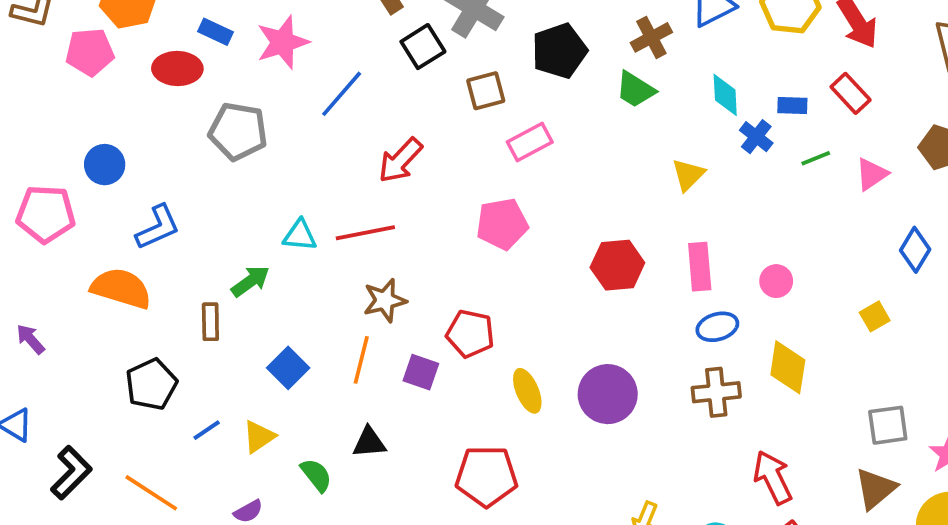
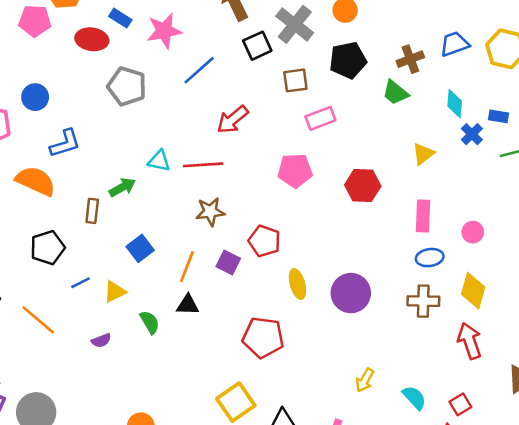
red hexagon: (617, 265) -> (363, 186), moved
orange line: (361, 360) -> (187, 267), moved
red arrow: (773, 477) -> (470, 341), moved

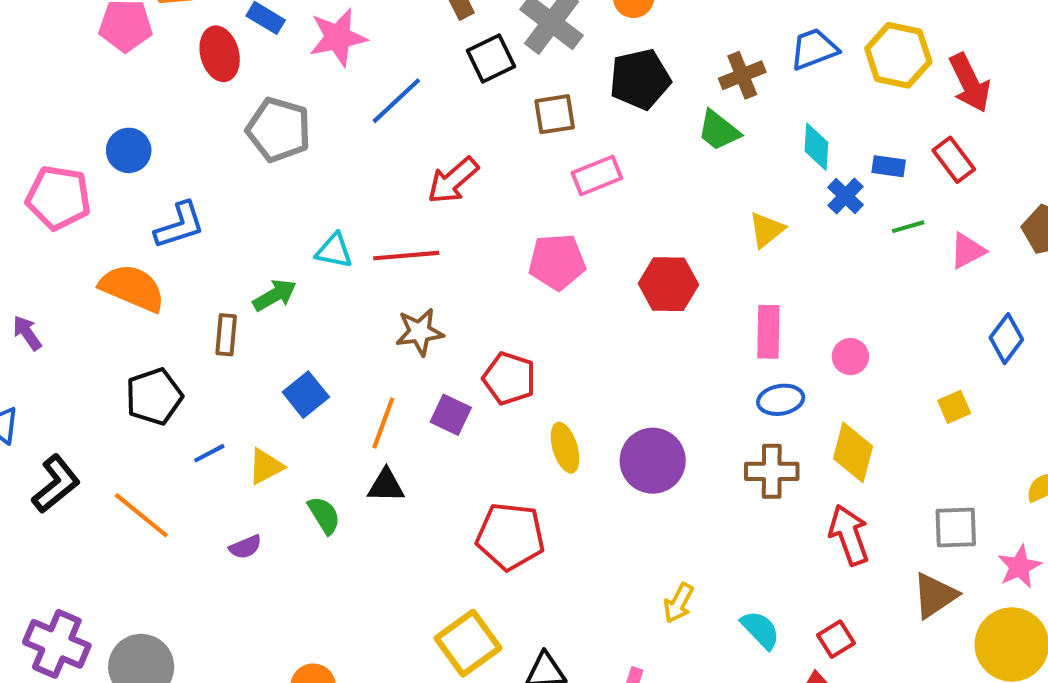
red ellipse: (92, 39) -> (220, 54), turned 68

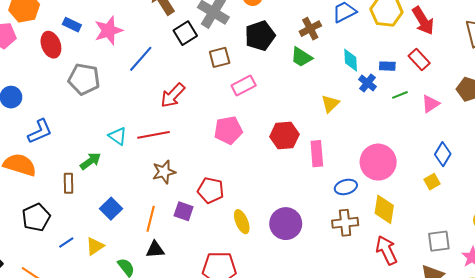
cyan triangle: (334, 251) -> (118, 136), turned 30
pink rectangle: (768, 332) -> (317, 154), moved
blue diamond: (1006, 339) -> (443, 154), moved
pink circle: (850, 357) -> (378, 162), size x2.0

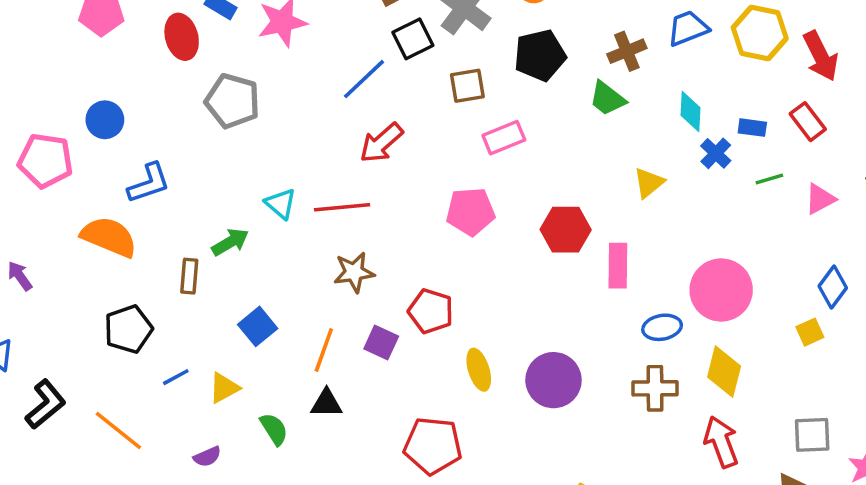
blue line: (141, 59) -> (364, 79), moved

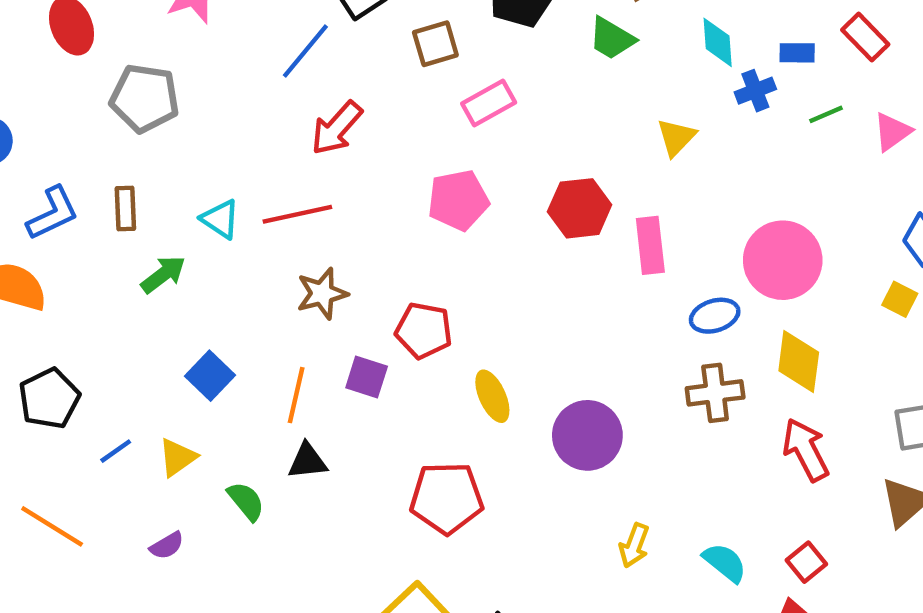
blue cross: (716, 153) -> (755, 91), turned 32
brown rectangle: (189, 276) -> (125, 209), moved
yellow square: (810, 332) -> (900, 299), turned -32
purple circle: (553, 380) -> (587, 435), moved

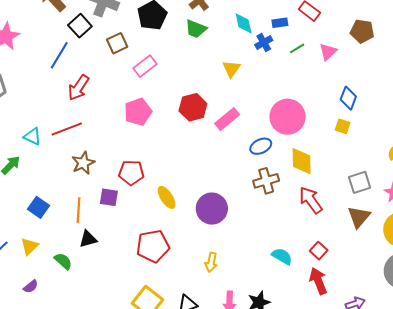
pink rectangle: (650, 245) -> (227, 119), turned 65
yellow arrow: (634, 545) -> (211, 262), moved

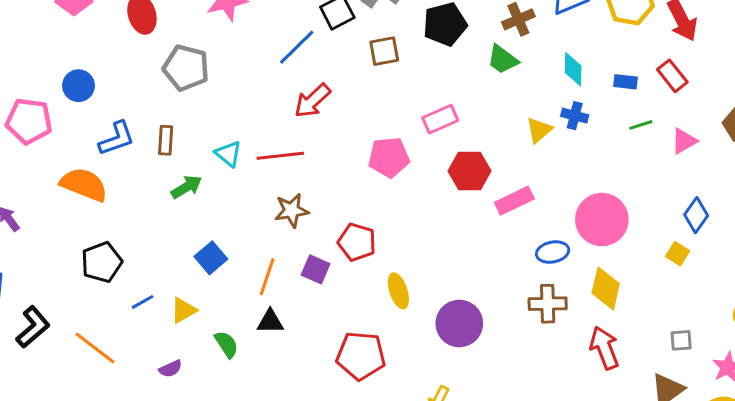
blue cross: (264, 42) -> (575, 116), moved, turned 30
pink rectangle: (145, 66) -> (440, 119), moved
gray square: (360, 182) -> (681, 340), size x0.7

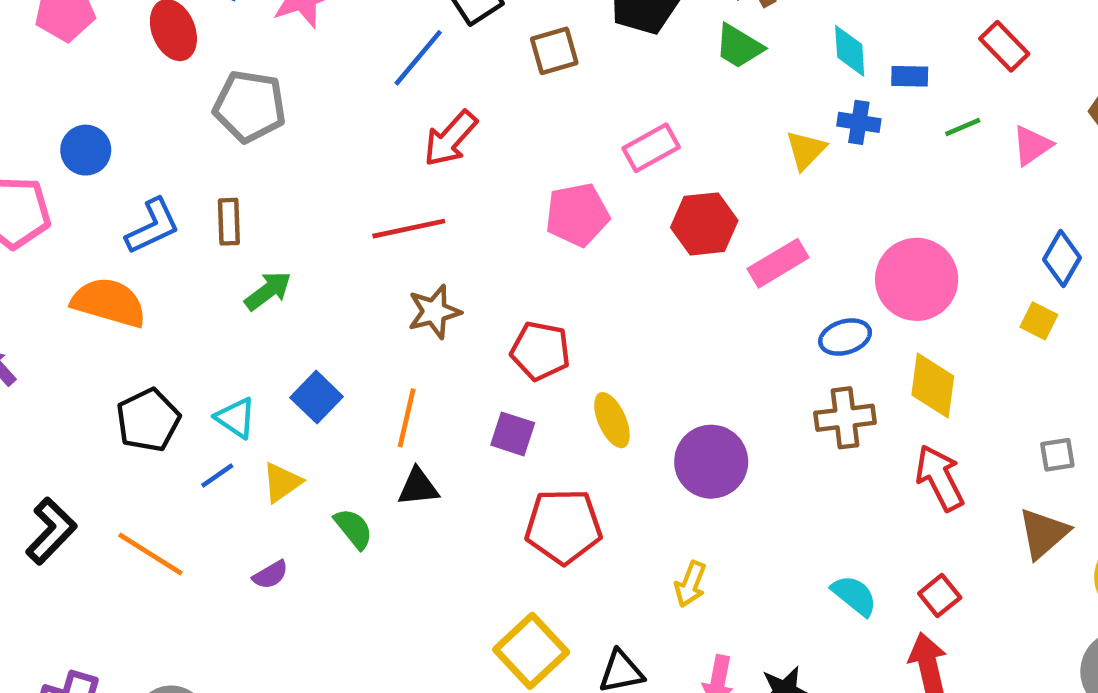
blue rectangle: (626, 82) -> (910, 76), moved
cyan triangle: (228, 154) -> (236, 418), moved
purple square: (316, 269) -> (513, 434), moved

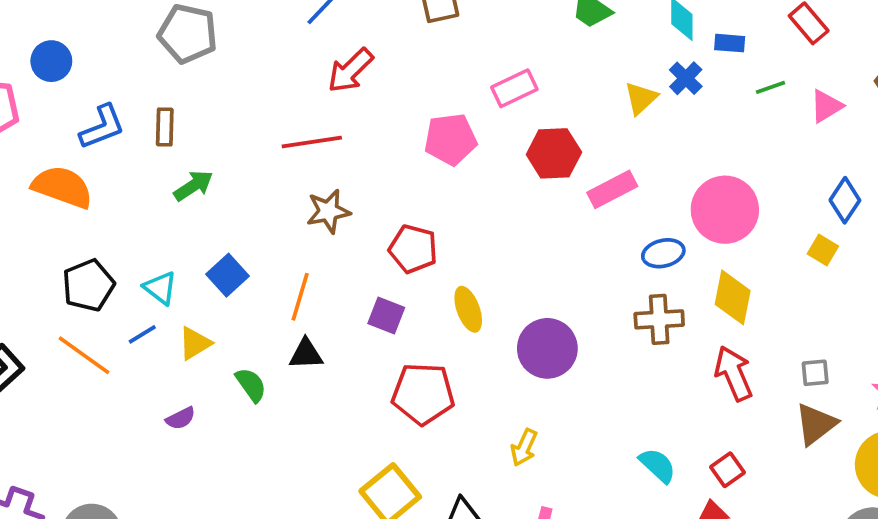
blue cross: (859, 122) -> (686, 78), turned 32
gray square: (1057, 455) -> (815, 373), moved
orange line: (150, 554) -> (84, 355), moved

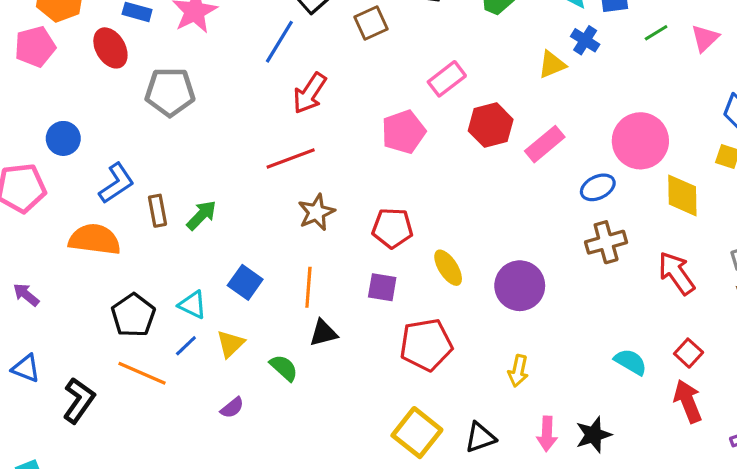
yellow triangle: (641, 98) -> (552, 65), turned 32
brown rectangle: (165, 127) -> (158, 211), moved
yellow diamond: (733, 297) -> (682, 195), moved

